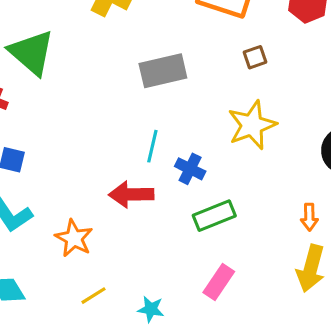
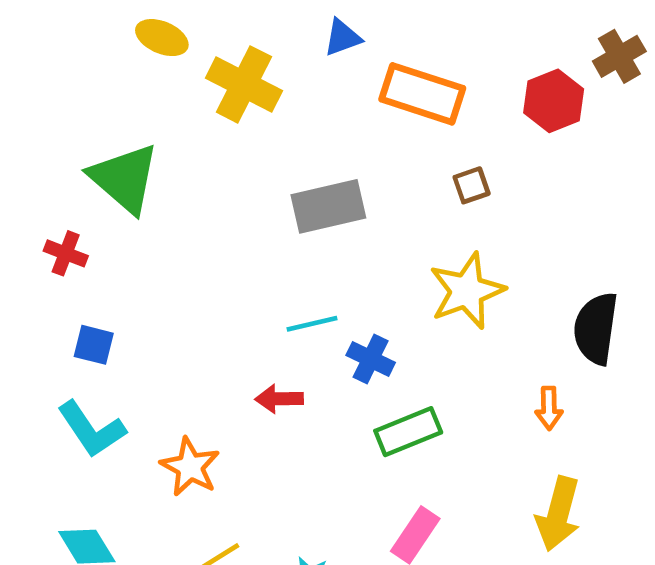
cyan line: (152, 146) -> (312, 324), turned 64
red arrow: (131, 194) -> (279, 399), size x0.7
orange arrow: (309, 217) -> (549, 408), moved

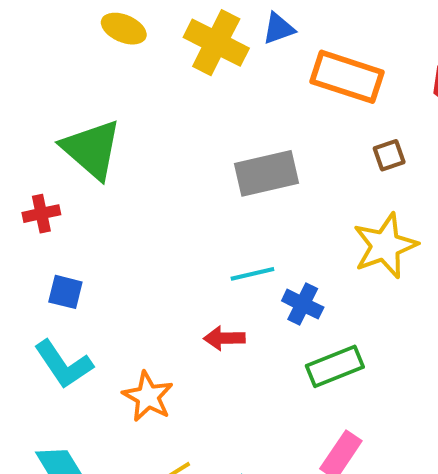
yellow cross: (244, 84) -> (216, 43), moved
red cross: (66, 253) -> (41, 214), turned -33

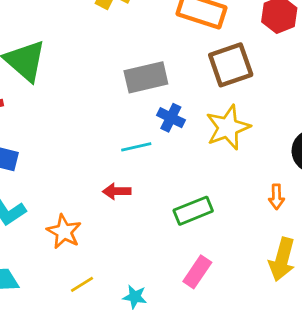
brown square: (389, 155) -> (231, 65), size x2.0
blue cross: (303, 304) -> (171, 118), moved

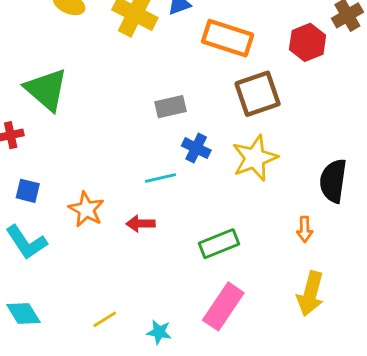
gray rectangle: (146, 77) -> (170, 107), size x0.7
orange star: (64, 232) -> (86, 209), moved
pink rectangle: (197, 272) -> (223, 306), size x1.4

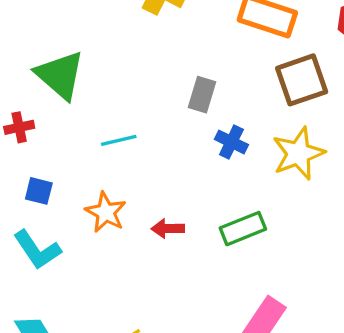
gray rectangle: (170, 107) -> (202, 95), turned -60
cyan line: (160, 178) -> (119, 140), moved
green rectangle: (219, 244) -> (243, 229), moved

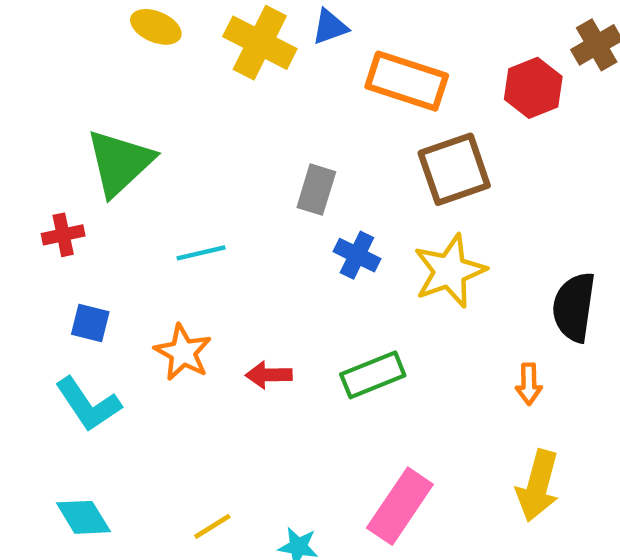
green triangle: (60, 75) -> (120, 162), turned 36

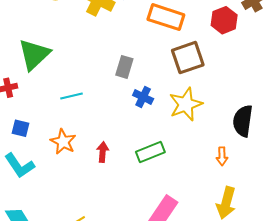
red arrow: (269, 375) -> (103, 152), turned 96

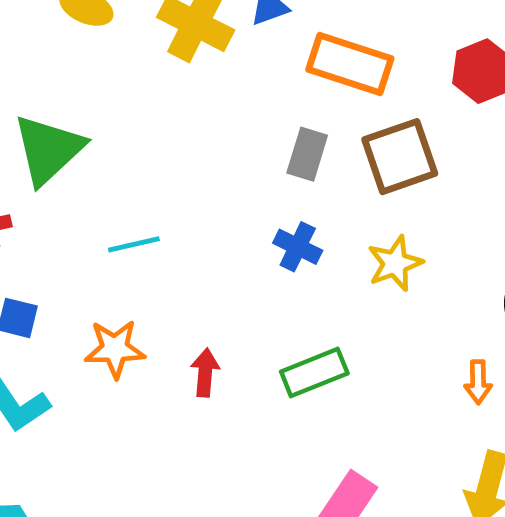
gray rectangle: (124, 67) -> (307, 154), moved
yellow star: (186, 104) -> (395, 263), size x0.7
orange star: (63, 142) -> (115, 349), turned -30

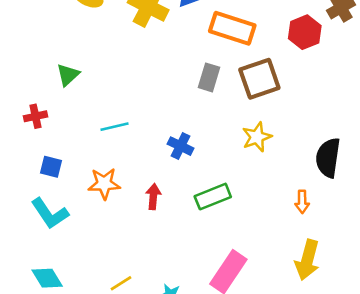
green triangle: (48, 149) -> (68, 75), size x0.6
blue cross: (298, 247) -> (180, 146), moved

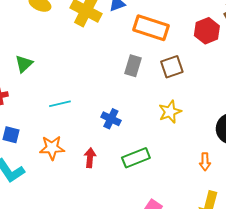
brown square: (259, 79) -> (172, 67), size x0.7

